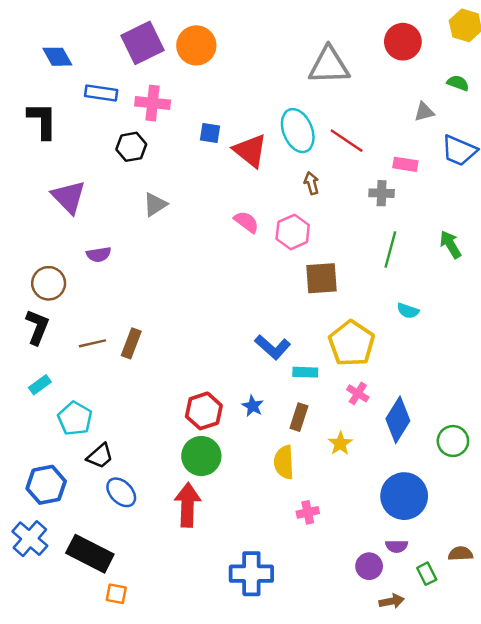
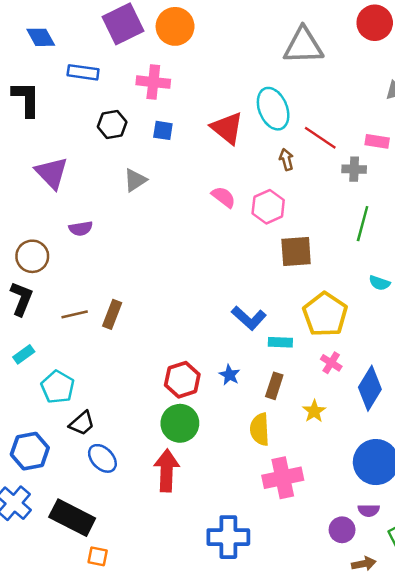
pink cross: (153, 103) -> (153, 82), moved
blue square: (210, 133) -> (163, 130), moved
red line: (347, 141) -> (320, 138), moved
pink cross: (308, 512) -> (283, 478), size x1.8

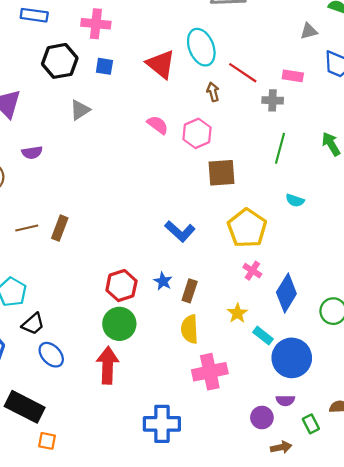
black hexagon: (112, 124) -> (60, 61), size x1.4
cyan rectangle: (280, 342) -> (263, 336), moved, turned 36
brown rectangle: (274, 386) -> (190, 291), moved

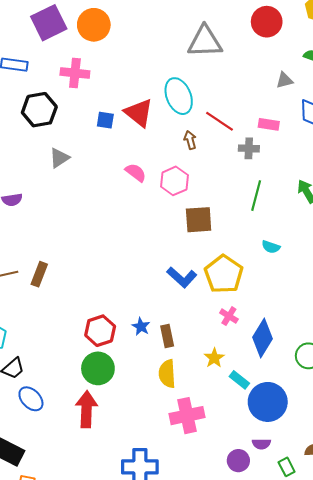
blue square: (104, 66) -> (105, 120), moved
blue L-shape: (180, 231) -> (182, 277), moved
brown rectangle: (190, 291) -> (167, 336), turned -30

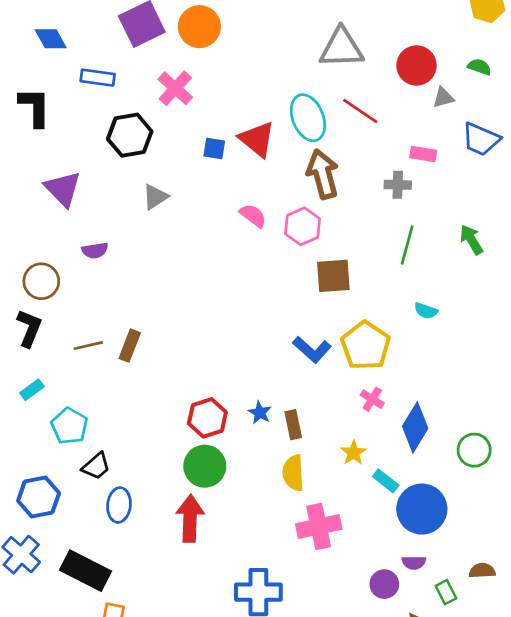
red circle: (267, 22) -> (417, 66), moved
pink cross: (75, 73) -> (175, 88), turned 36
red line: (220, 121) -> (360, 111), moved
brown arrow: (190, 140) -> (323, 174), size x2.0
blue ellipse: (31, 399) -> (119, 505), turned 50

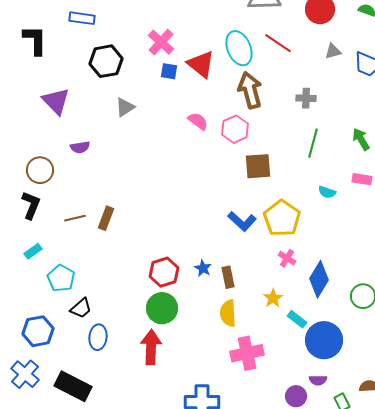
pink cross: (175, 88) -> (161, 42), moved
gray triangle: (443, 98) -> (333, 51), moved
pink rectangle: (423, 154) -> (362, 179), moved

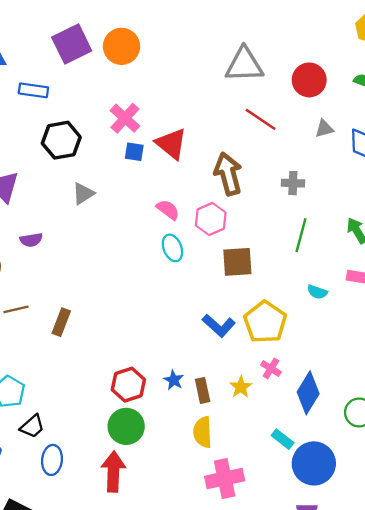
cyan ellipse: (239, 48) -> (172, 248), moved, size x0.7
brown line: (75, 218) -> (16, 309), moved
yellow star: (273, 298) -> (241, 387), moved

